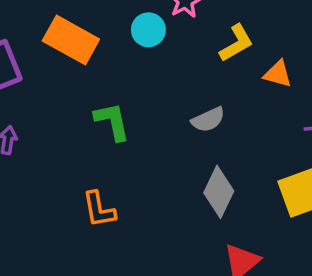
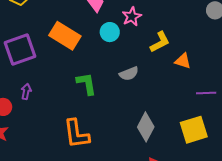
gray semicircle: (208, 120) -> (129, 74), moved
orange L-shape: (99, 209) -> (76, 134), size x1.4

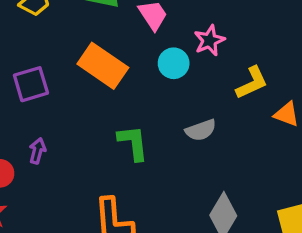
purple square: (20, 50) -> (31, 84), size x0.7

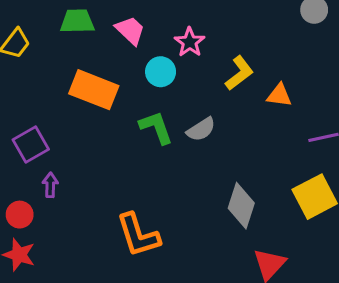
purple square: (31, 84) -> (31, 144), moved
green L-shape: (133, 143) -> (156, 128), moved

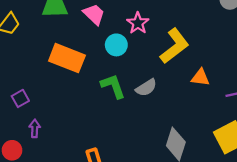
yellow L-shape: (239, 73) -> (175, 46), size x1.4
orange triangle: (279, 95) -> (200, 78), moved
purple square: (31, 144) -> (20, 98), size x0.7

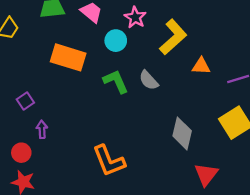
gray semicircle: (146, 88) -> (149, 80), turned 85

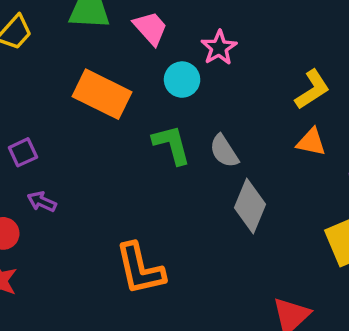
yellow L-shape: (173, 37) -> (312, 90), moved, size x0.7
purple arrow: (42, 129) -> (42, 202), turned -72
gray diamond: (182, 133) -> (250, 206), moved

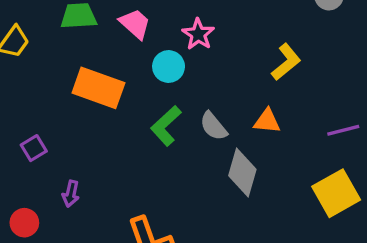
orange triangle: (311, 142) -> (267, 121), moved
green L-shape: (172, 145) -> (166, 126), turned -111
purple arrow: (42, 202) -> (71, 194), moved, turned -95

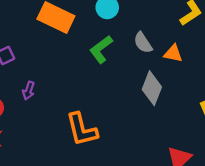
gray semicircle: (213, 126) -> (143, 43), moved

